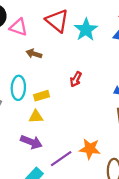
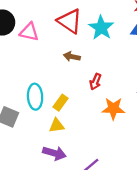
brown arrow: (34, 54) -> (72, 57), moved
yellow rectangle: (42, 96) -> (61, 103), turned -32
orange star: (90, 149) -> (113, 109), moved

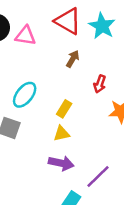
brown arrow: (72, 57) -> (73, 59), turned 112
cyan ellipse: (35, 97) -> (25, 95), moved, turned 45

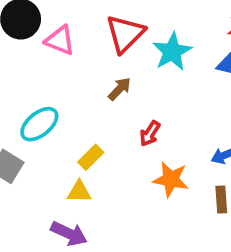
red triangle: (68, 21) -> (125, 34), turned 32

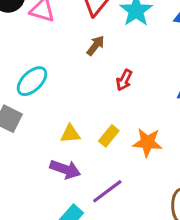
yellow rectangle: (91, 157) -> (109, 136), moved
orange star: (171, 179) -> (147, 142), moved

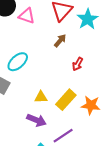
yellow rectangle: (109, 136) -> (66, 100), size x1.5

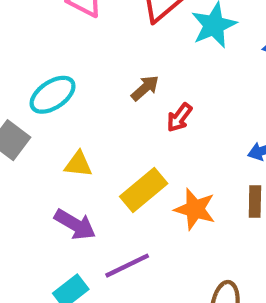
brown arrow: (60, 41) -> (145, 88), moved
yellow triangle: (41, 97) -> (78, 164), moved

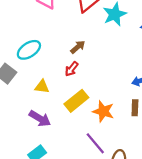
red arrow: (179, 117) -> (72, 69), moved
purple line: (127, 266) -> (95, 143), moved, turned 75

